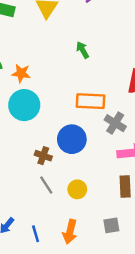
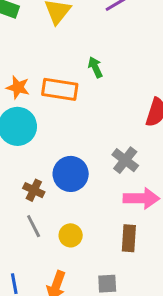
orange rectangle: (90, 101) -> (60, 89), moved

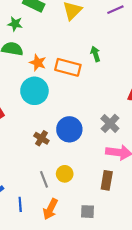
gray line: (34, 226) -> (44, 179), moved

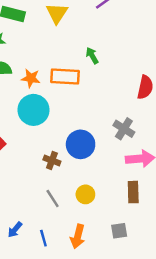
gray line: (44, 179) -> (53, 198), moved

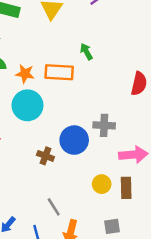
gray cross: (124, 129) -> (104, 125), moved, turned -30
yellow circle: (85, 194) -> (102, 184), moved
gray line: (53, 198) -> (54, 207), moved

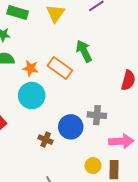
green arrow: (86, 52) -> (84, 51), size x1.5
orange rectangle: (59, 72) -> (60, 68), turned 30

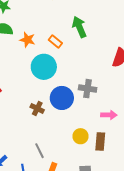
orange rectangle: (60, 68) -> (55, 41), size x0.6
cyan circle: (32, 96) -> (44, 67), moved
pink arrow: (121, 141) -> (109, 115), size x0.7

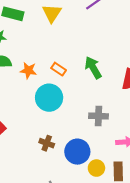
green arrow: (79, 27) -> (93, 68), moved
blue circle: (62, 98) -> (77, 152), moved

